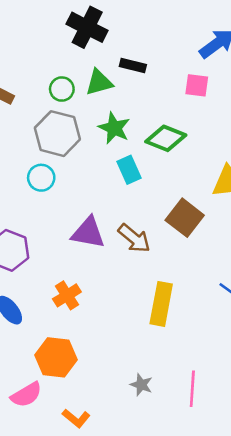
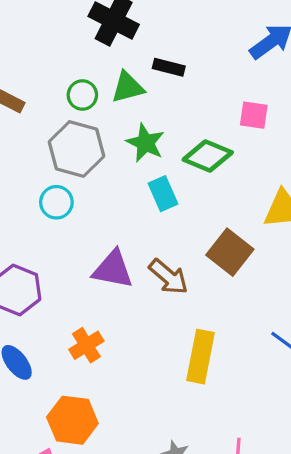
pink square: (197, 85) -> (254, 115), moved

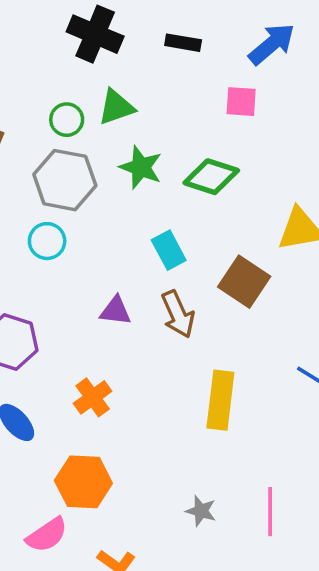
black rectangle: (169, 67) -> (183, 43), moved
pink square: (254, 115) -> (241, 102), moved
cyan rectangle: (163, 194) -> (169, 250), moved
purple triangle: (113, 269) -> (115, 311), size x0.7
brown arrow: (168, 277) -> (178, 314), turned 30

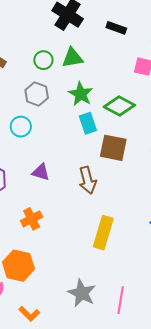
gray hexagon: (65, 180) -> (37, 94), size x0.7
cyan rectangle: (169, 250) -> (88, 123), moved
brown square: (244, 282) -> (113, 148), moved, turned -32
purple triangle: (115, 311) -> (41, 172), moved
gray star: (201, 511) -> (82, 293), size x1.6

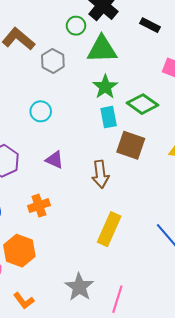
green triangle: (73, 58) -> (102, 49), size x1.4
green circle: (43, 60) -> (76, 26), moved
gray hexagon: (37, 94) -> (53, 61), moved

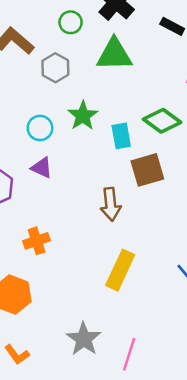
green circle: (76, 26) -> (71, 22), moved
green star: (105, 87) -> (83, 116), moved
brown square: (131, 145) -> (147, 170), turned -36
purple triangle: (54, 160) -> (42, 168), moved

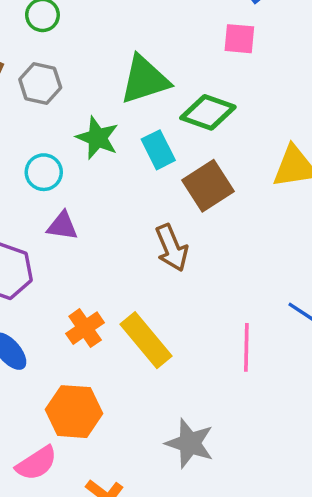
green triangle: (114, 55) -> (145, 80), moved
yellow rectangle: (120, 270) -> (146, 340), moved, turned -48
pink line: (129, 354) -> (246, 347), moved

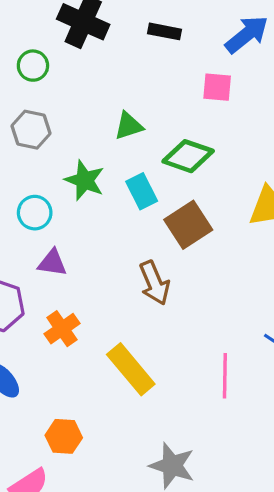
green triangle: (145, 80) -> (129, 126), size x0.6
orange cross: (85, 328) -> (62, 329), moved
orange hexagon: (74, 412) -> (64, 436), size x0.7

